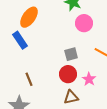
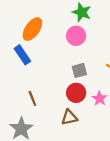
pink circle: (84, 23) -> (76, 36), moved
brown triangle: (71, 97) -> (69, 117), moved

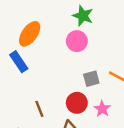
gray square: (79, 70) -> (91, 79), moved
brown line: (32, 98) -> (39, 109), moved

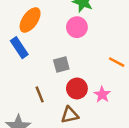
gray square: (91, 79) -> (61, 64), moved

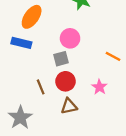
pink circle: (77, 27) -> (70, 38), moved
blue rectangle: (19, 48) -> (21, 43), turned -42
red circle: (77, 88) -> (66, 81), moved

